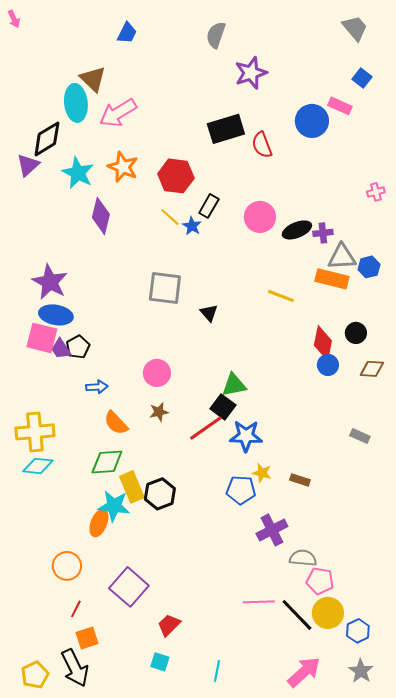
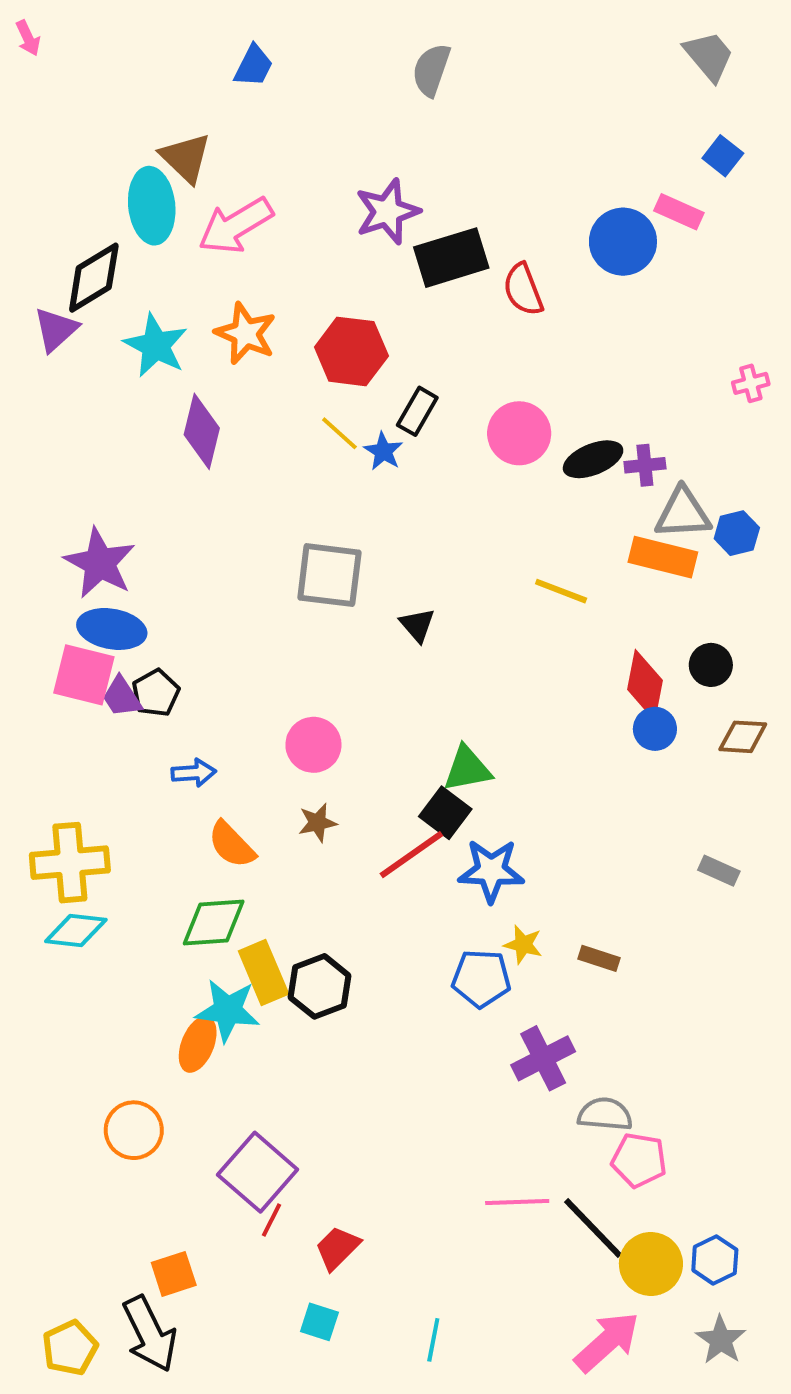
purple star: (251, 73) -> (387, 212), moved
red line: (76, 609) -> (272, 1220), moved
yellow circle: (328, 613) -> (651, 1264), moved

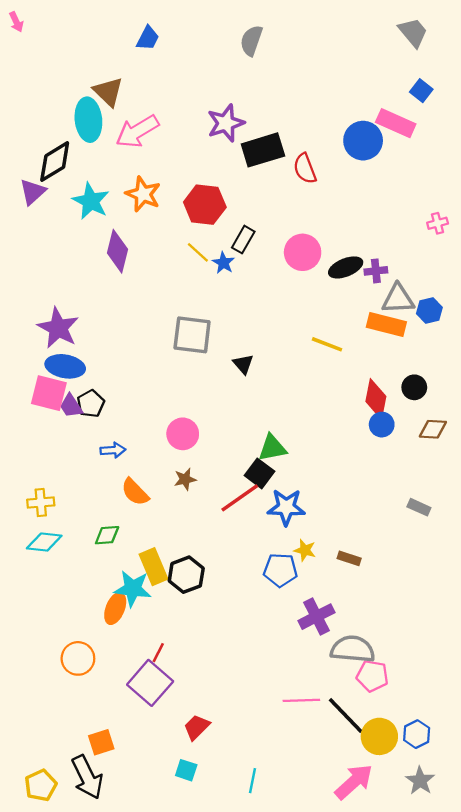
pink rectangle: (679, 212) -> (396, 123), size x1.4
yellow cross: (70, 863) -> (41, 503), size x0.6
green diamond: (214, 923) -> (107, 535), moved, size x0.7
gray semicircle: (605, 1114) -> (353, 649), size x1.4
red line: (272, 1220) -> (158, 653), moved

